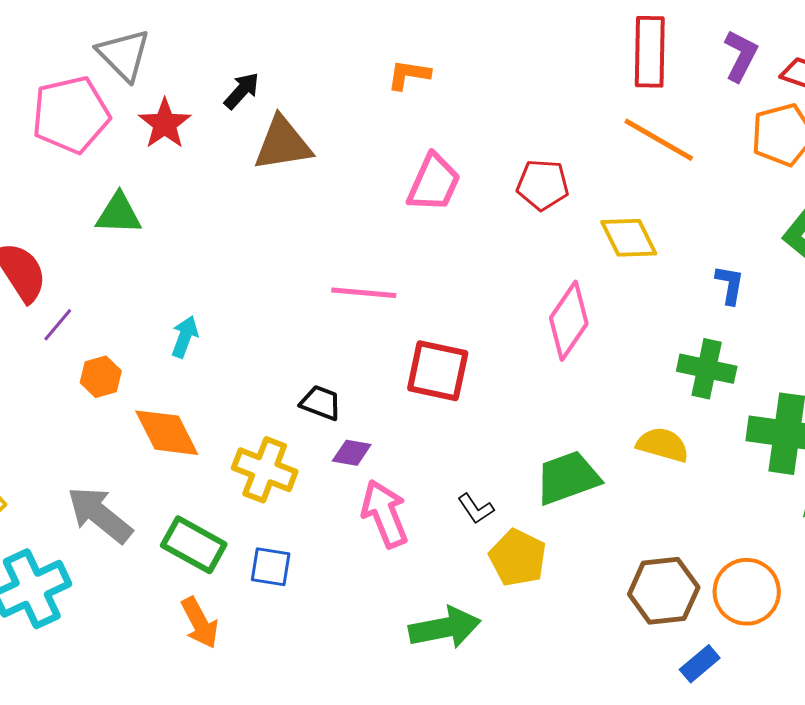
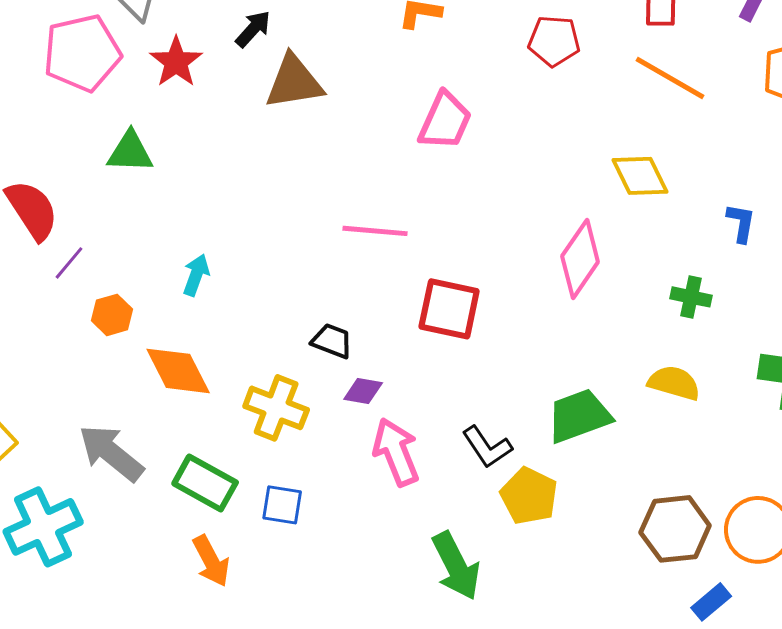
red pentagon: (543, 185) -> (554, 41), moved
green cross: (707, 369) -> (691, 297), moved, size x0.7
black L-shape: (476, 509) -> (487, 447), size x1.4
green arrow: (445, 628) -> (456, 566), turned 74

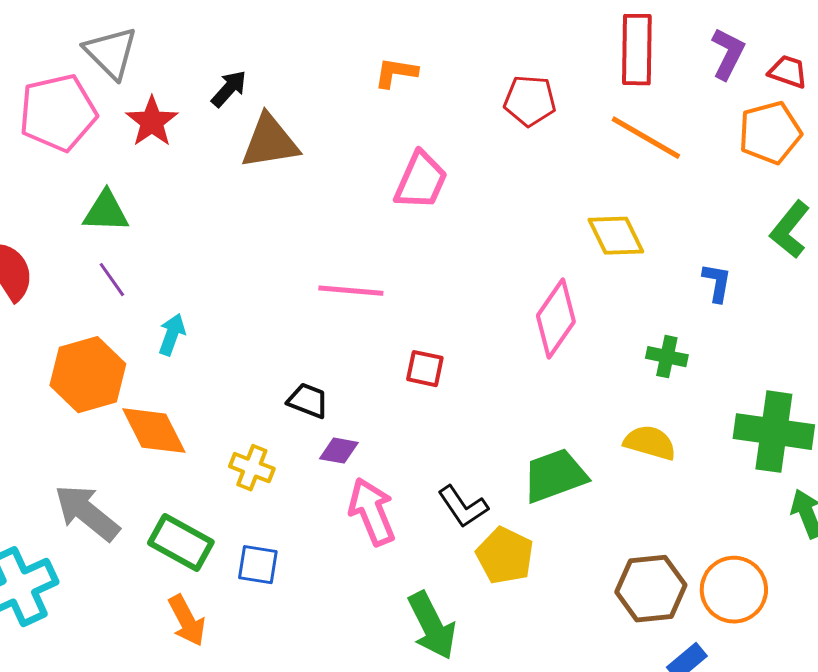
purple line: (69, 263) -> (112, 280), moved, turned -75
red square: (449, 309) -> (425, 369), size x0.6
orange hexagon: (112, 315) -> (88, 375), size x1.8
yellow cross: (276, 408) -> (252, 468), size x0.7

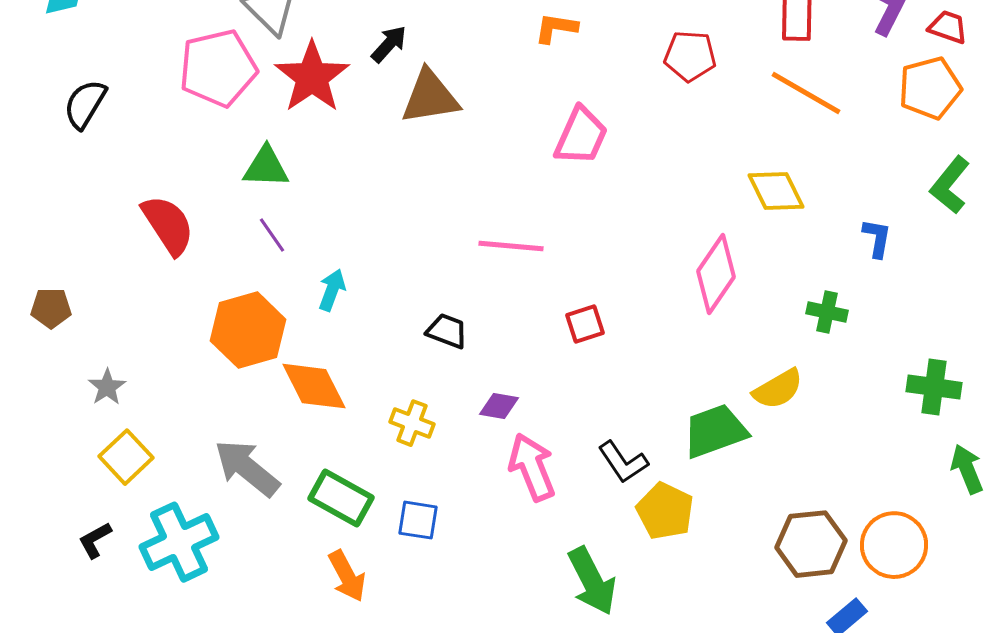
red star: (152, 122) -> (312, 77), size x1.4
red square: (425, 369) -> (585, 324), turned -30
black trapezoid: (308, 401) -> (447, 331), moved
green cross: (774, 432) -> (934, 387), size x0.7
yellow semicircle: (650, 443) -> (778, 389), moved, turned 134

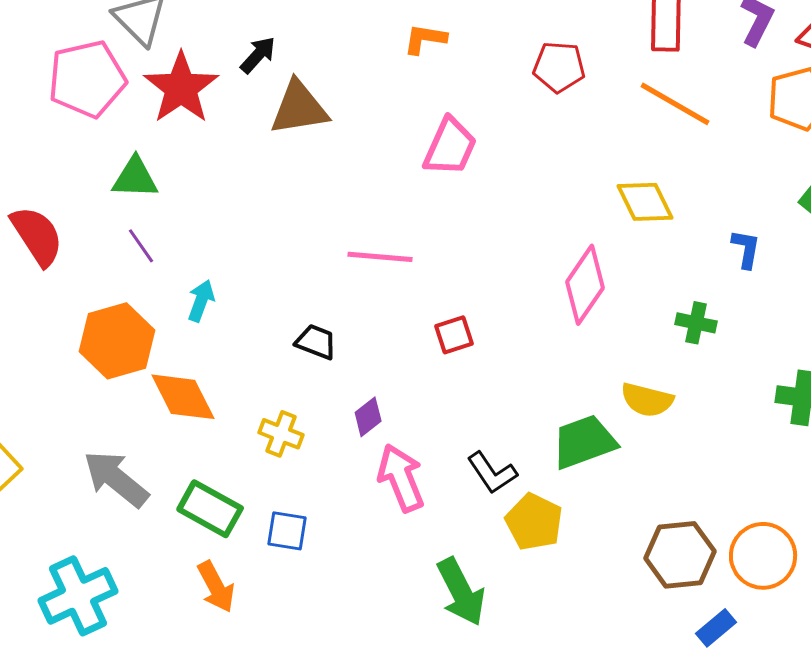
yellow semicircle: (778, 389) -> (647, 400), turned 44
purple diamond: (499, 406) -> (368, 417), turned -48
cyan cross: (179, 542) -> (78, 596), moved

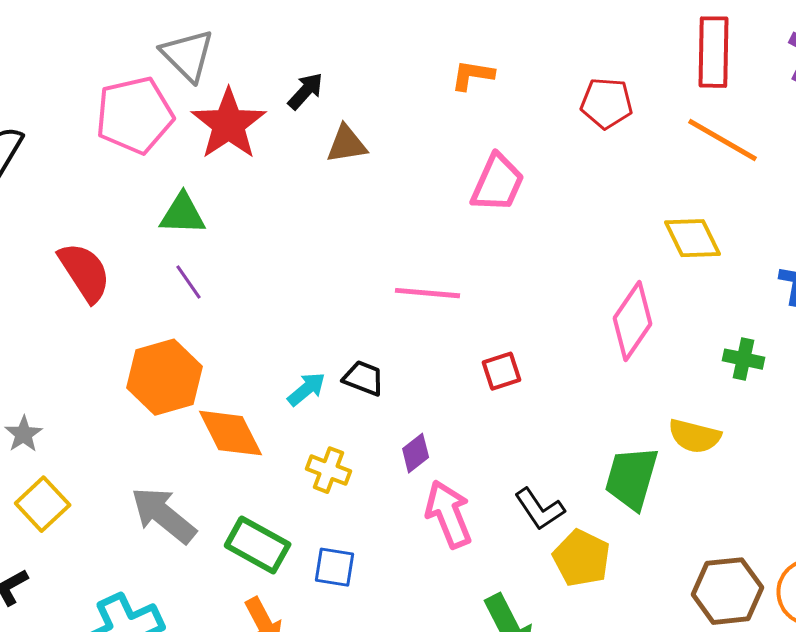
brown triangle: (299, 108) -> (347, 144), size x0.7
cyan arrow: (201, 301) -> (307, 389), moved, turned 30
green trapezoid: (584, 442) -> (632, 478), turned -54

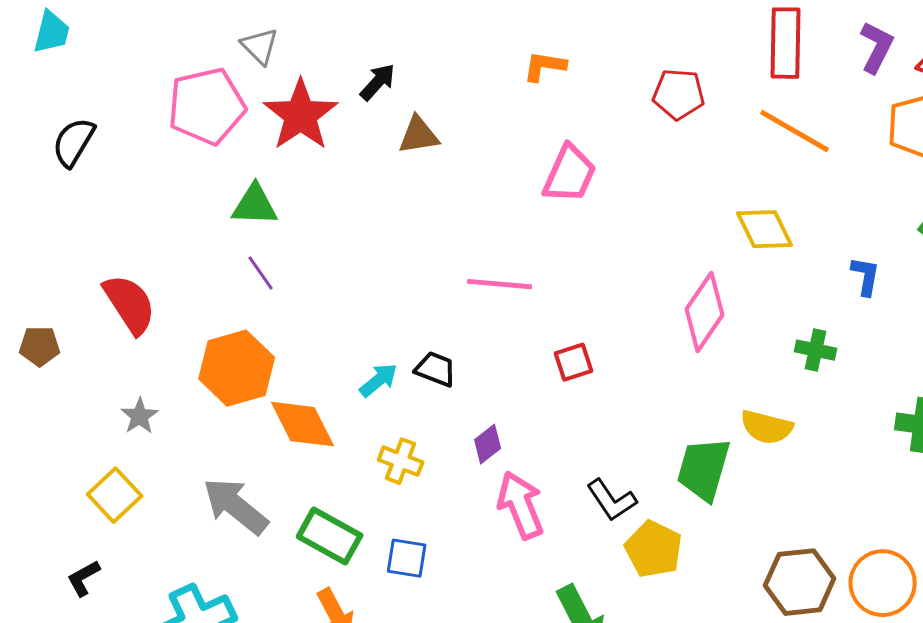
gray triangle: (188, 55) -> (260, 46), size x0.7
red semicircle: (85, 272) -> (130, 304), moved
gray star: (24, 434) -> (140, 416), moved

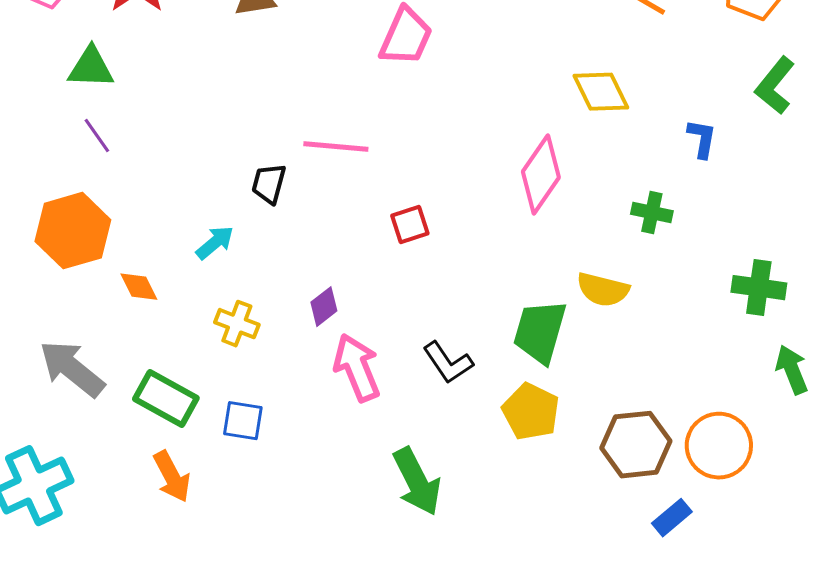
black trapezoid: (436, 369) -> (269, 184), moved, turned -96
orange diamond: (303, 424) -> (139, 287), size x0.6
yellow pentagon: (654, 549) -> (531, 412), moved

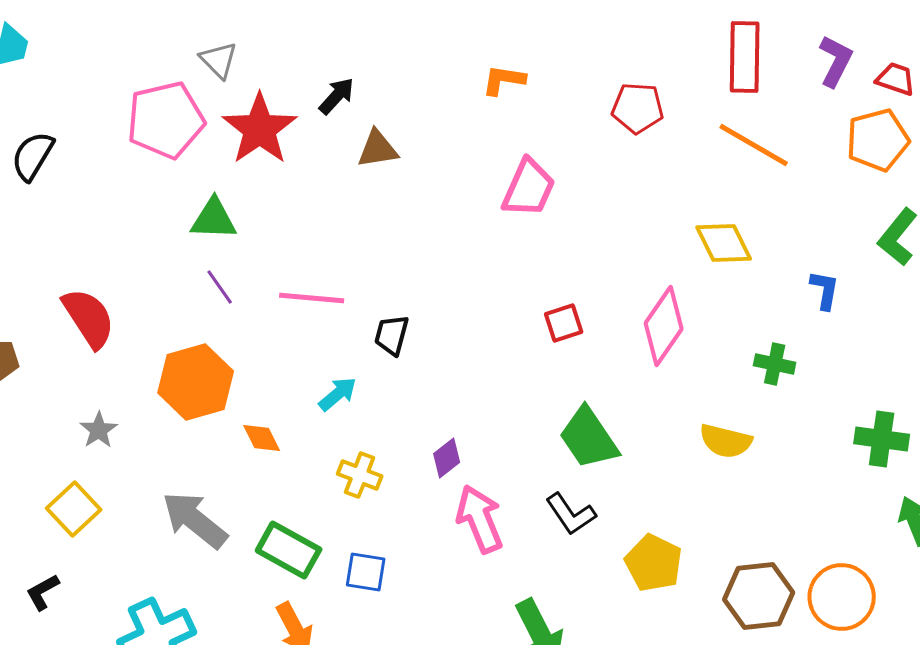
pink line: (336, 147) -> (312, 298), moved
red square: (410, 225) -> (564, 323), moved
green trapezoid: (540, 332) -> (589, 438), moved, turned -50

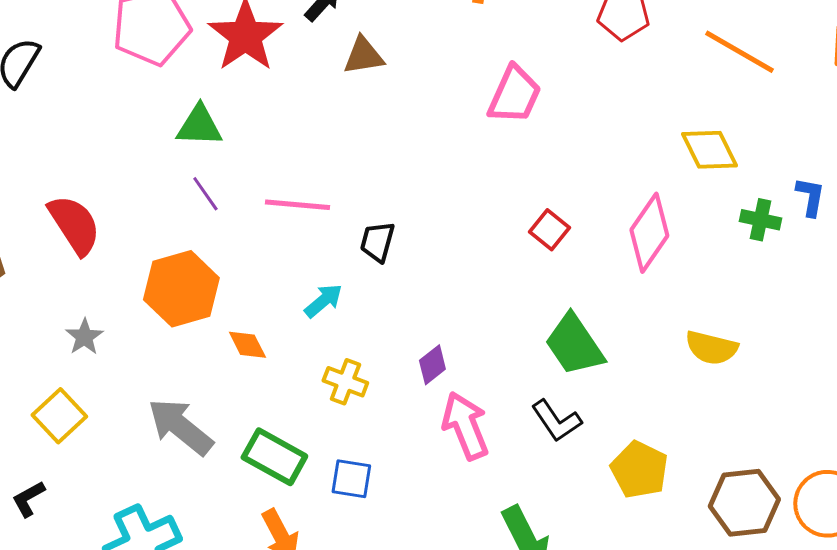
red square: (564, 323) -> (549, 230), turned -33
green cross: (775, 364) -> (760, 220), moved

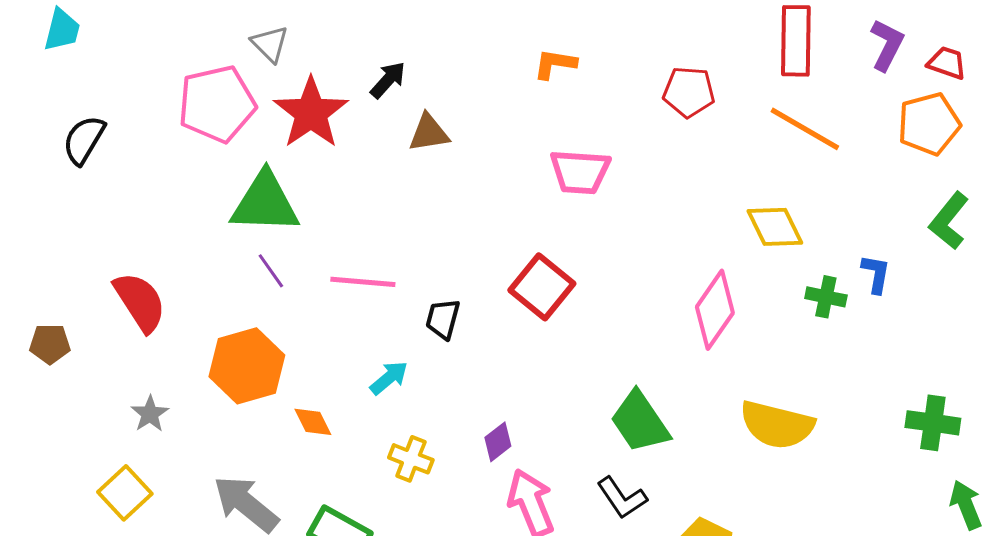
pink trapezoid: (514, 95) -> (580, 172), turned 70
green triangle: (199, 126) -> (265, 203), size x1.5
red square: (549, 230) -> (542, 287), moved, size x1.6
yellow semicircle: (711, 348) -> (777, 425), size x1.4

